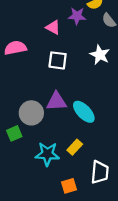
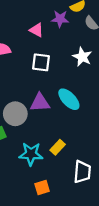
cyan ellipse: (84, 112) -> (69, 99), moved
orange square: (69, 186) -> (42, 187), moved

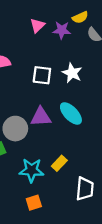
pink triangle: (36, 30) -> (37, 25), moved, turned 48
white star: (82, 57) -> (72, 73), moved
orange square: (42, 187) -> (34, 203), moved

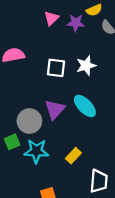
white star: (72, 73) -> (86, 66), turned 30
purple triangle: (41, 117) -> (55, 109), turned -45
cyan star: (32, 170) -> (36, 151), moved

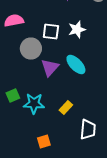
gray circle: (29, 121) -> (31, 48), moved

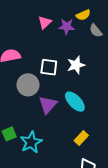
cyan star: (34, 104) -> (31, 142), turned -30
yellow rectangle: (66, 108) -> (81, 138), moved

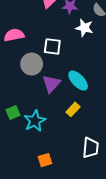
white star: (76, 65) -> (84, 28), moved, turned 30
yellow rectangle: (81, 138) -> (73, 109), moved

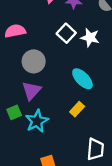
white star: (84, 28) -> (90, 38), moved
white square: (52, 46) -> (66, 33), moved, turned 36
purple triangle: (51, 84) -> (31, 91), moved

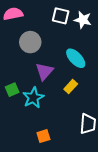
white square: (66, 33) -> (61, 16), turned -30
purple triangle: (31, 91) -> (44, 71), moved

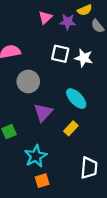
cyan star: (33, 98) -> (36, 156), moved

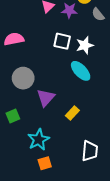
white star: (84, 58) -> (85, 45), turned -30
gray circle: (28, 81) -> (23, 78), moved
cyan ellipse: (76, 99) -> (81, 71), moved

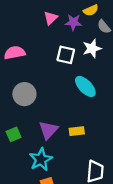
white star: (85, 45) -> (92, 48), moved
purple triangle: (46, 98) -> (48, 130), moved
yellow rectangle: (72, 113) -> (77, 131), turned 40

